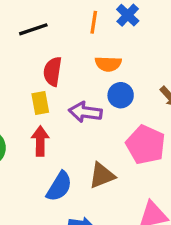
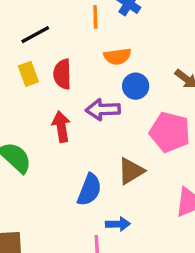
yellow rectangle: (40, 103) -> (28, 74), moved
red arrow: (40, 141) -> (61, 127), moved

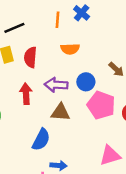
blue circle: (136, 86) -> (86, 82), moved
brown triangle: (131, 171) -> (60, 112), moved, turned 30

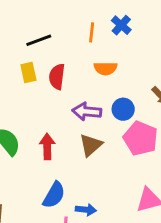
red arrow: (26, 94) -> (47, 147), moved
brown triangle: (60, 112) -> (91, 145), turned -48
blue semicircle: (41, 140) -> (54, 195), moved

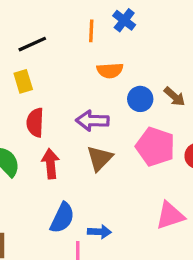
red semicircle: (57, 77) -> (35, 122), moved
blue circle: (123, 109) -> (140, 99), moved

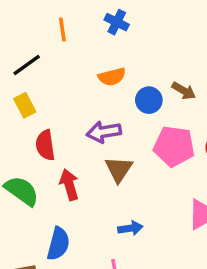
orange line: (91, 31) -> (62, 29), moved
blue semicircle: (62, 218) -> (58, 244), moved
blue arrow: (99, 232) -> (130, 228), moved

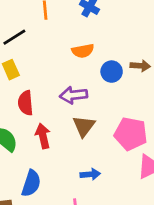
brown arrow: (184, 91) -> (140, 66), turned -30
pink pentagon: (174, 146) -> (131, 134), moved

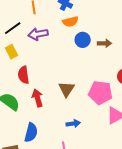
orange semicircle: (83, 51) -> (70, 22), moved
blue circle: (112, 72) -> (83, 40), moved
purple arrow: (74, 95) -> (38, 34), moved

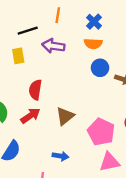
red semicircle: (24, 75) -> (35, 90), moved
red arrow: (37, 98) -> (30, 116), turned 54

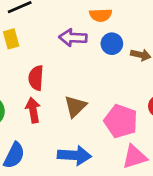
purple arrow: (53, 46) -> (73, 38), moved
red arrow: (30, 116) -> (33, 110), turned -60
blue arrow: (60, 156) -> (74, 155), size x1.6

